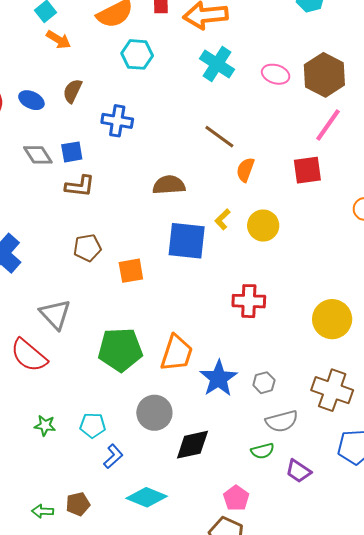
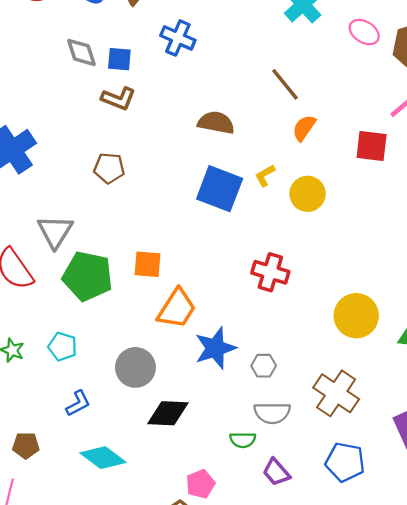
orange square: (131, 271) -> (148, 264), moved
green pentagon: (120, 350) -> (88, 276), moved
cyan pentagon: (93, 425) -> (62, 347), moved

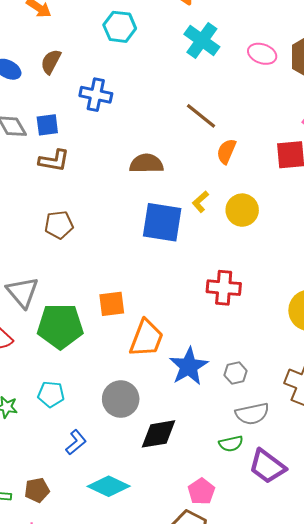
purple trapezoid: (276, 472) -> (267, 466), size x1.4

